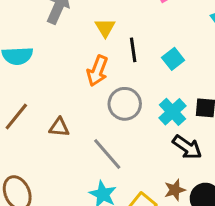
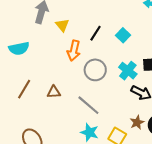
yellow triangle: (105, 28) -> (62, 25), moved
black line: (133, 50) -> (96, 33), turned 49

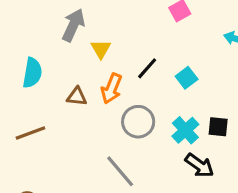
cyan semicircle: (19, 48) -> (32, 73), turned -78
brown line: (24, 89) -> (30, 133), turned 30
brown triangle: (54, 92) -> (77, 97), moved

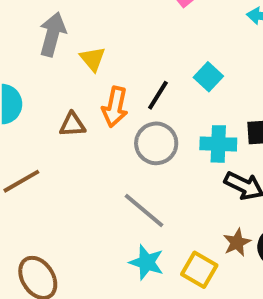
black line: (147, 68) -> (158, 95), moved
cyan cross: (185, 130) -> (218, 144), turned -36

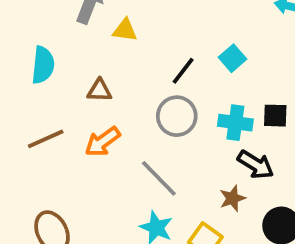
yellow triangle: (93, 59) -> (125, 30), turned -48
orange arrow: (115, 107) -> (103, 142), moved, turned 36
brown star: (237, 242) -> (232, 198), moved

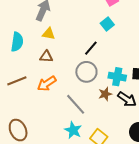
yellow triangle: (125, 30) -> (49, 34), moved
cyan square: (232, 58) -> (107, 24), moved
brown star: (232, 198) -> (105, 94), moved

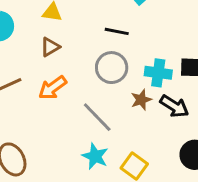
black line: (91, 48) -> (117, 31), turned 63
brown triangle: (46, 57) -> (50, 47), turned -32

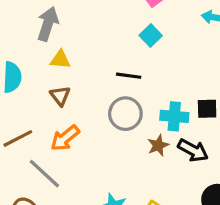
brown triangle: (50, 47) -> (60, 96), turned -35
gray line: (97, 117) -> (44, 174), moved

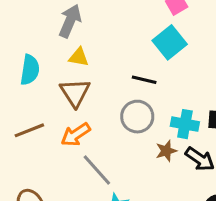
cyan square: (151, 35) -> (170, 42), size x1.5
brown triangle: (60, 96) -> (75, 93), size x1.5
gray line: (44, 174) -> (97, 170), moved

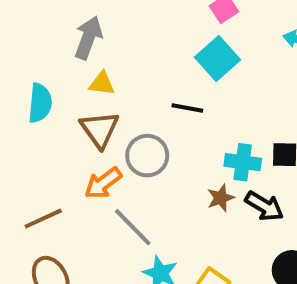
gray circle: (137, 117) -> (147, 156), moved
brown line: (29, 130) -> (43, 219), moved

